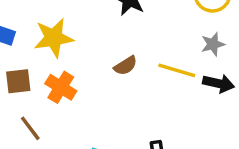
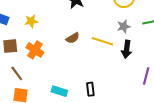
yellow star: (54, 38) -> (31, 21), size x0.6
black arrow: (219, 83) -> (127, 49), turned 84

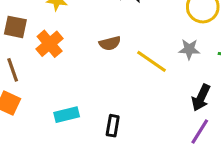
black arrow: (127, 49) -> (201, 98), moved
cyan rectangle: (59, 91) -> (67, 115), turned -49

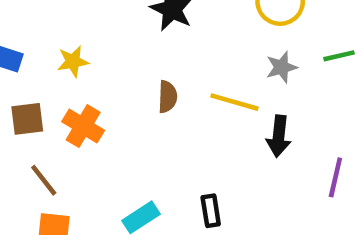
brown semicircle: (110, 43) -> (167, 97), turned -55
black arrow: (201, 98) -> (279, 136), moved

